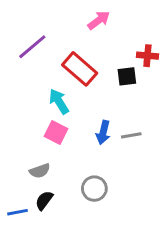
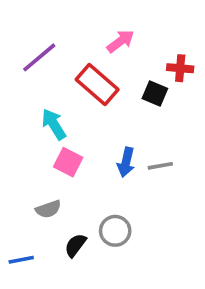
pink arrow: (99, 20) -> (121, 41), moved
black square: (127, 76) -> (155, 94), turned 30
cyan arrow: (59, 101) -> (54, 124), moved
black semicircle: (44, 200) -> (75, 245), moved

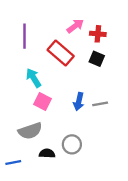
purple line: (39, 57) -> (25, 36), turned -50
red cross: (180, 68) -> (98, 34), moved
gray semicircle: (48, 209) -> (30, 131), size x1.5
black semicircle: (75, 245) -> (47, 153), turned 56

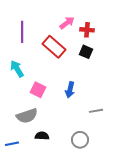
cyan arrow: (34, 78) -> (17, 69), moved
gray line: (100, 104) -> (96, 111), moved
gray circle: (72, 144) -> (80, 140), moved

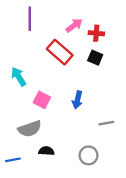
purple line: (22, 32) -> (30, 19), moved

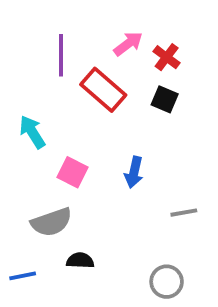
purple line: (30, 19) -> (61, 55), moved
red cross: (96, 33) -> (167, 57), turned 32
gray circle: (89, 155) -> (167, 282), moved

